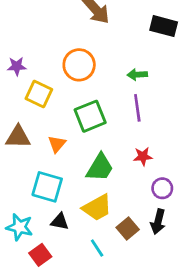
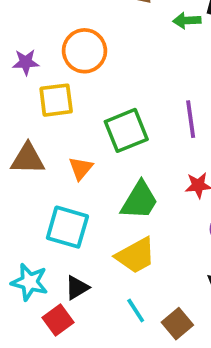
orange circle: (79, 65) -> (84, 51), moved
green arrow: (137, 75) -> (187, 20), moved
yellow square: (39, 94) -> (56, 100), turned -32
black triangle: (60, 222) -> (77, 288), moved, turned -42
brown square: (128, 228) -> (177, 324), moved

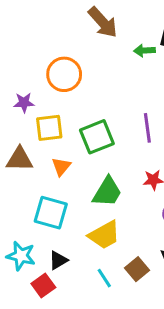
purple star: (26, 62) -> (24, 103), moved
yellow square: (56, 100) -> (49, 128), moved
brown square: (177, 324) -> (137, 269), moved

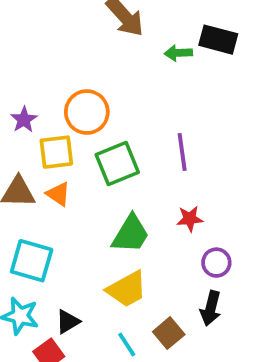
orange circle: (64, 74) -> (87, 112), moved
purple star: (24, 103) -> (24, 120), turned -30
orange triangle: (61, 167) -> (58, 194), moved, turned -36
cyan square: (51, 213) -> (32, 261), moved

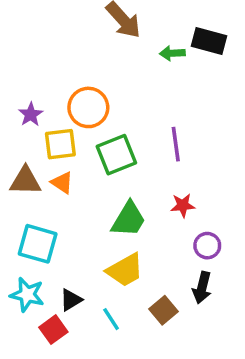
cyan line: (127, 344) -> (111, 319), moved

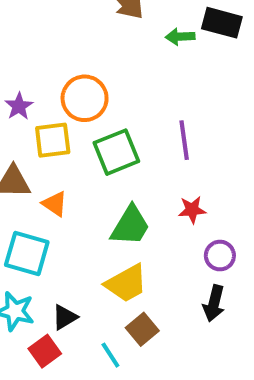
orange triangle: (62, 183) -> (55, 204), moved
brown square: (164, 310) -> (142, 329), moved
cyan line: (111, 319) -> (110, 355), moved

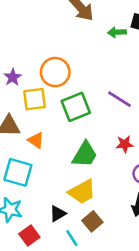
purple line: (184, 140) -> (119, 99), turned -50
black triangle: (65, 317) -> (58, 214), moved

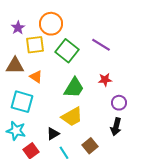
green square: (76, 107) -> (67, 51), turned -30
brown square: (92, 221) -> (90, 146), moved

